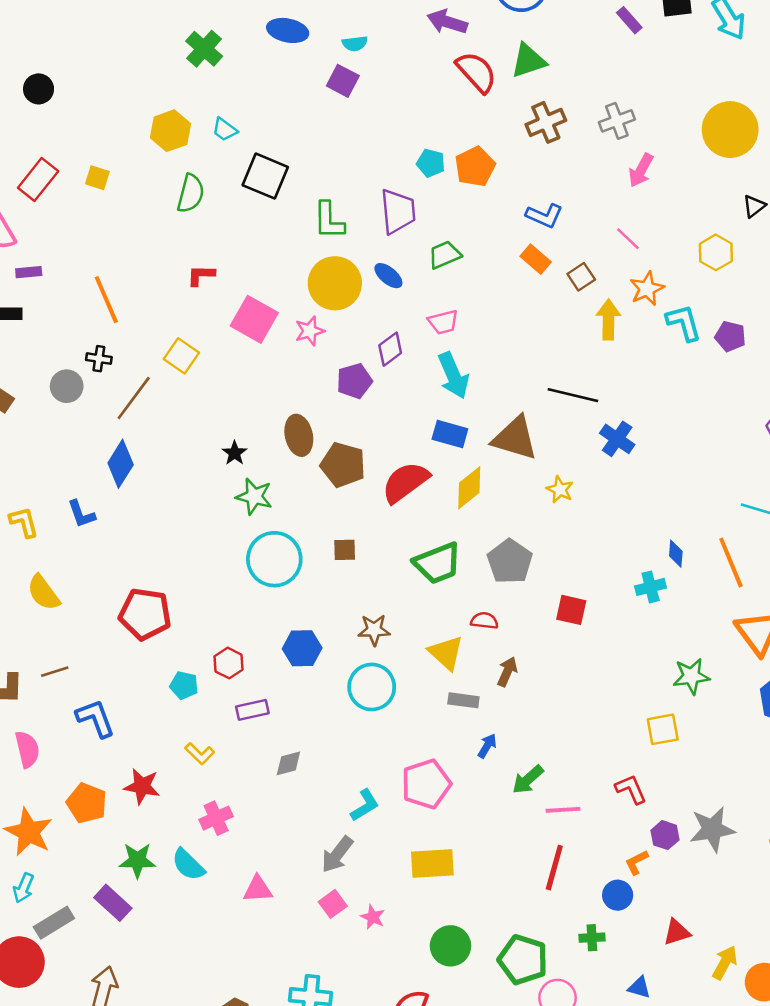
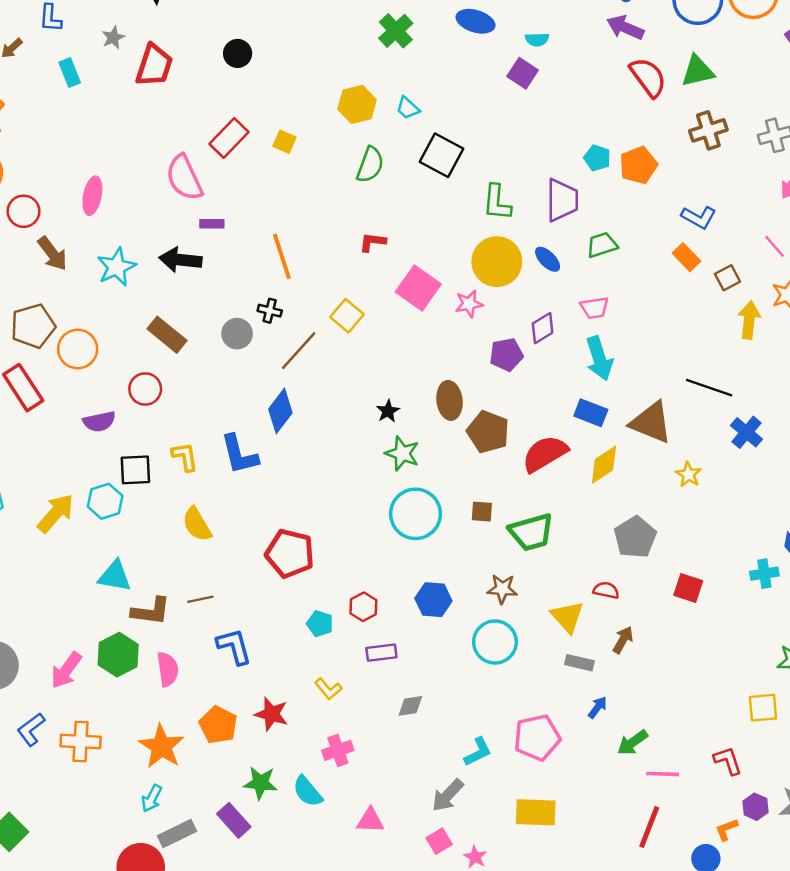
blue L-shape: (81, 514) -> (239, 454), size x1.5
green trapezoid: (438, 563) -> (531, 532), moved

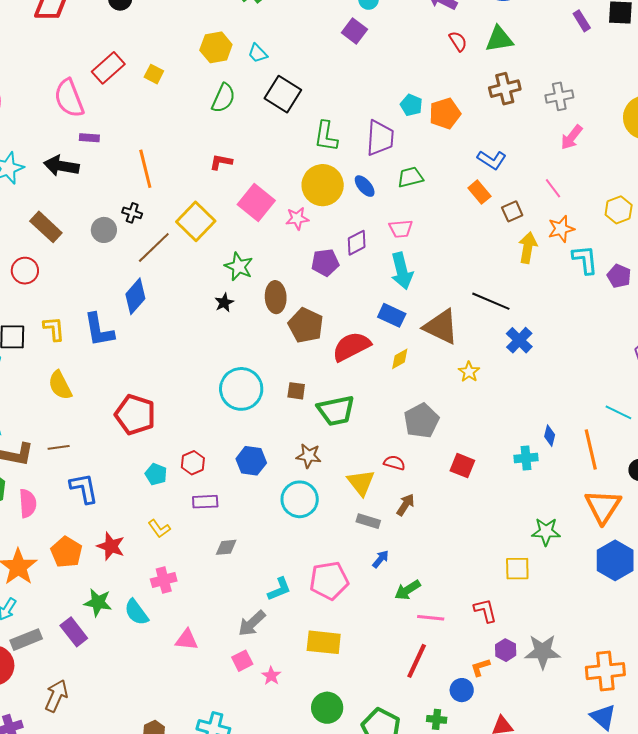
red semicircle: (648, 77) -> (458, 41), size x0.6
yellow square: (347, 316) -> (196, 221), size x1.4
green star: (402, 453) -> (239, 266), moved
yellow diamond: (604, 465) -> (400, 359), size x0.7

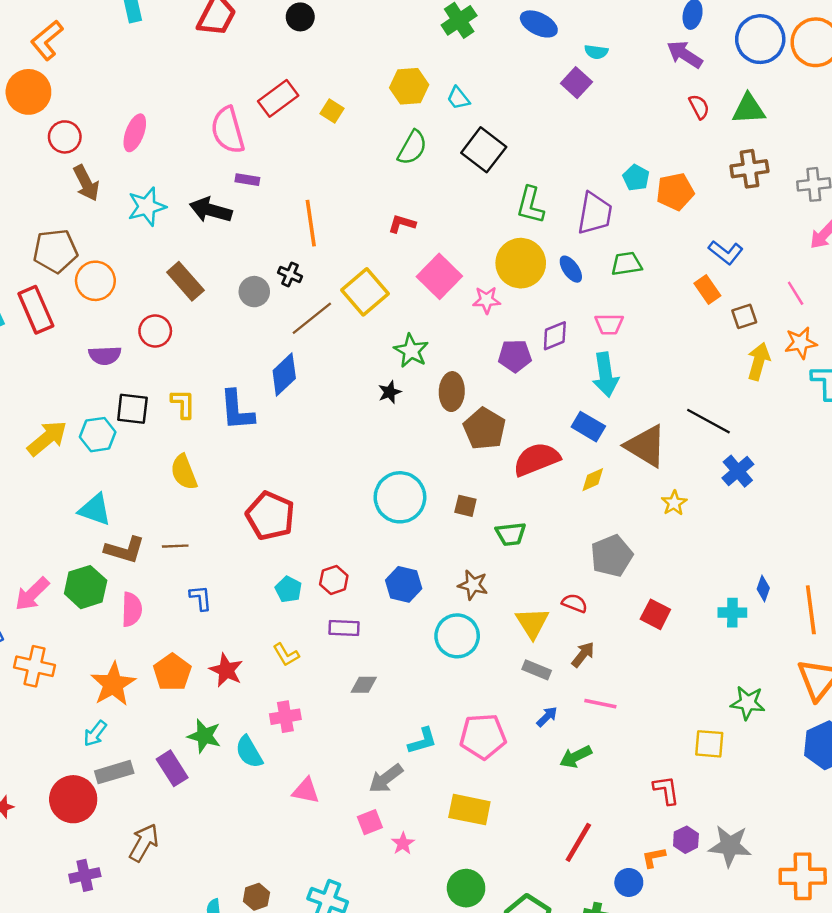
green trapezoid: (336, 411) -> (511, 534), size x0.7
blue L-shape: (84, 488) -> (201, 598), size x0.7
pink line: (431, 618) -> (600, 704), moved

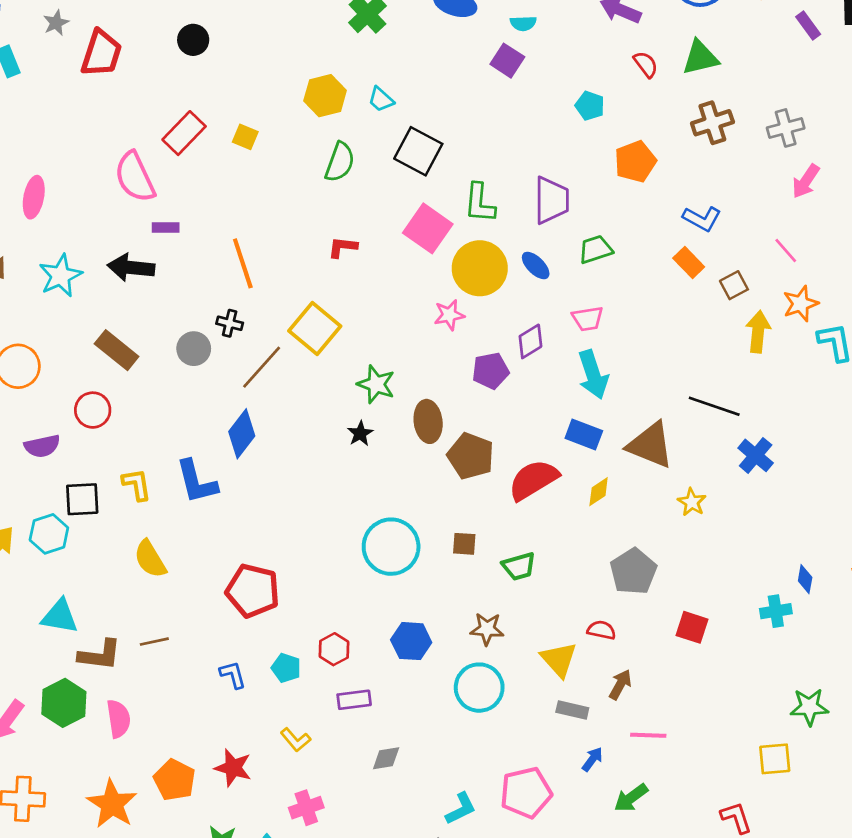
cyan pentagon: (636, 178) -> (590, 106), moved
pink square: (439, 276) -> (428, 228), moved
blue L-shape: (201, 598) -> (233, 675), moved

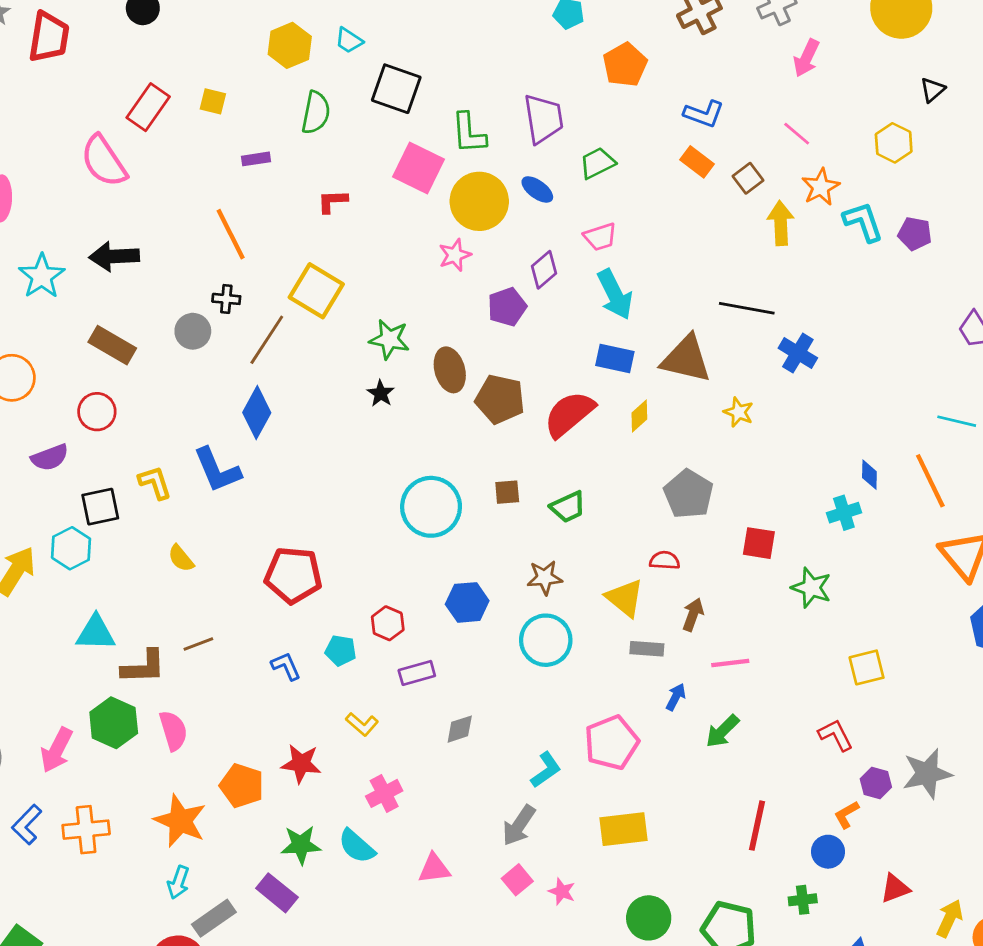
purple rectangle: (166, 228) -> (256, 159), moved
yellow semicircle: (150, 559) -> (181, 558), size x0.7
green star: (809, 707) -> (811, 588), moved, turned 30

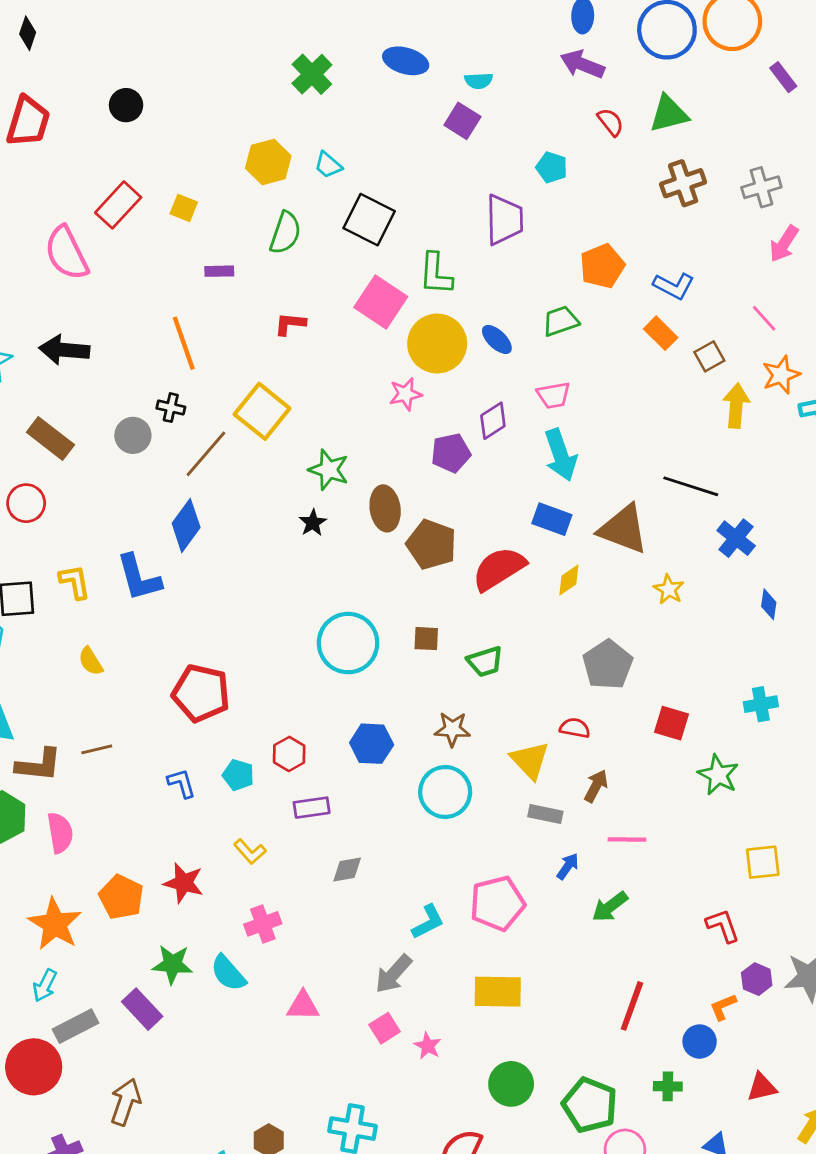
orange pentagon: (625, 65) -> (602, 266), moved
purple trapezoid: (543, 119) -> (504, 220), moved
blue diamond: (869, 475) -> (769, 604), moved

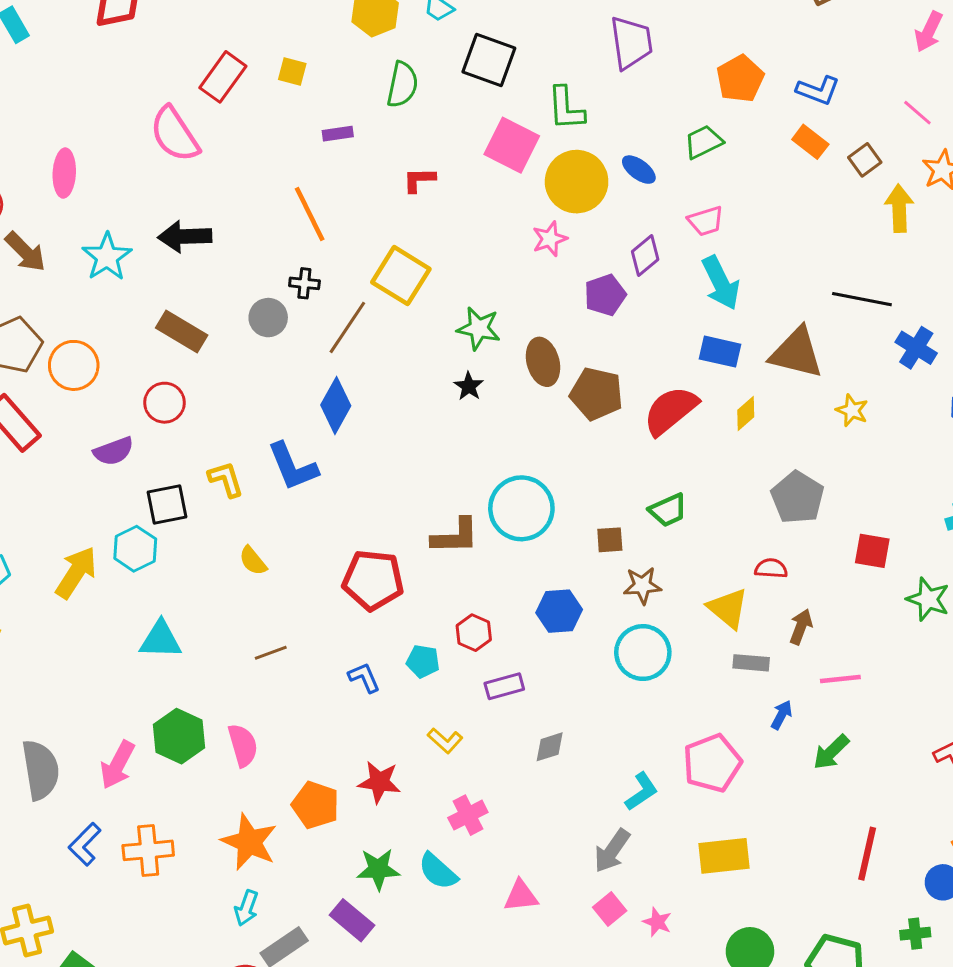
brown square: (426, 639) -> (610, 540), moved
brown L-shape: (39, 765) -> (455, 536), moved

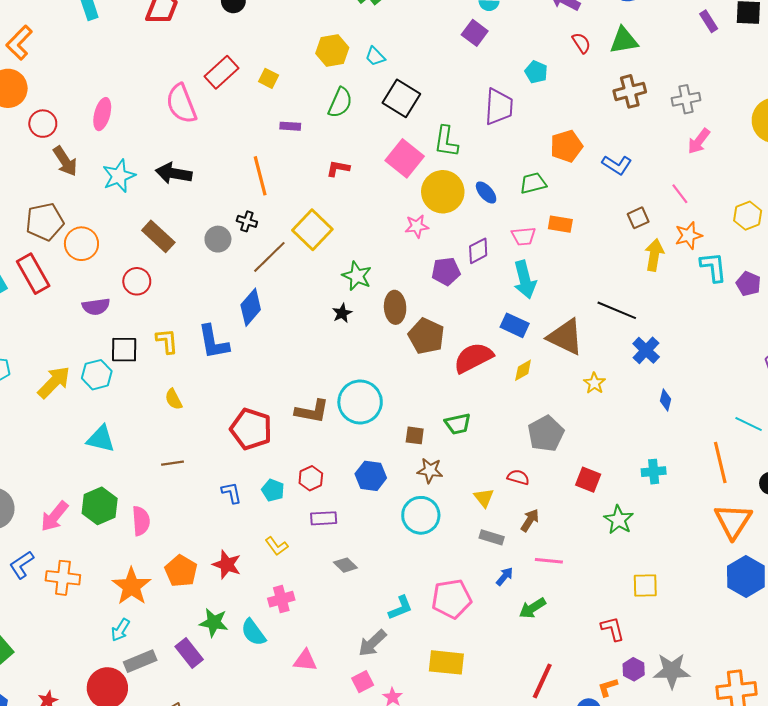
orange rectangle: (810, 142) -> (560, 224), moved, turned -40
yellow triangle: (728, 608) -> (484, 498), size x0.7
gray diamond: (550, 747) -> (345, 565), turned 50

